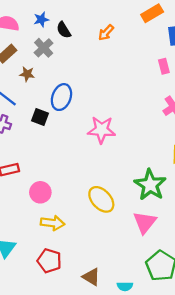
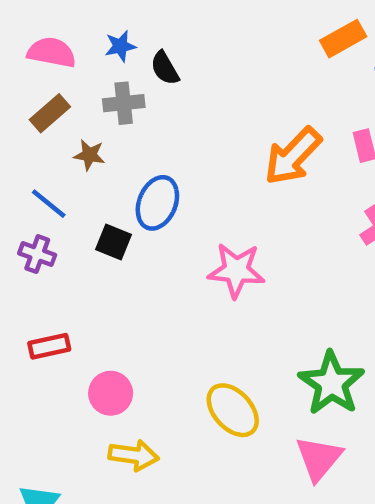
orange arrow: (106, 33) -> (293, 156), moved, size x1.8
gray cross: (44, 48) -> (124, 103), turned 36

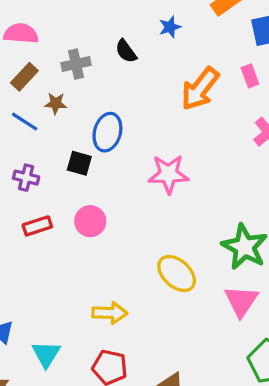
blue star: (120, 46) -> (170, 27), moved
black semicircle: (165, 68) -> (126, 51), moved
blue line: (49, 204) -> (25, 122), moved
red rectangle: (49, 346) -> (37, 226), moved
pink circle: (111, 393) -> (90, 221), moved

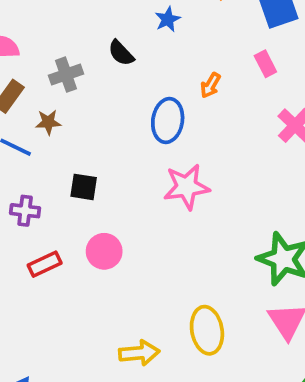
orange arrow: (200, 89) -> (210, 85), size x0.5
blue ellipse: (107, 132) -> (168, 120), moved
yellow ellipse: (177, 273) -> (207, 330), moved, turned 45

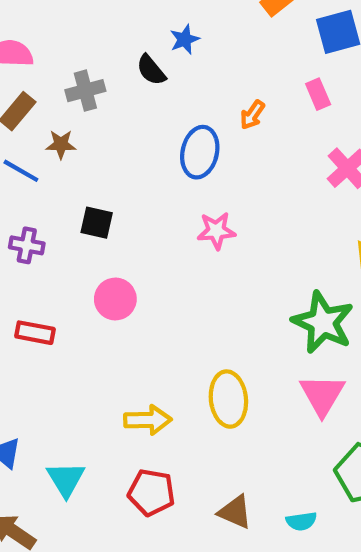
blue star: (168, 19) -> (185, 39), moved
pink star: (187, 187) -> (216, 231), size x0.7
red rectangle: (45, 264) -> (35, 333), moved, turned 32

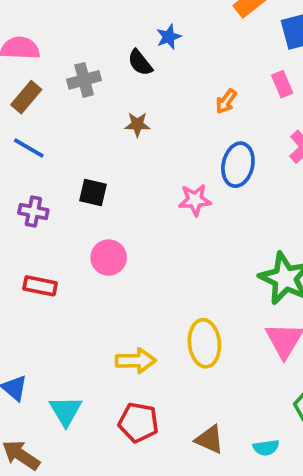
brown star: (61, 144) -> (137, 124), moved
blue ellipse: (200, 152) -> (238, 165), moved

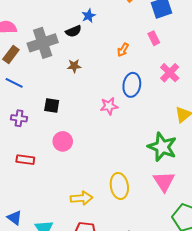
black semicircle: (140, 63) -> (73, 31), turned -70
gray cross: (84, 80) -> (43, 43), size x1.6

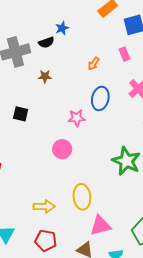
pink circle: (63, 141) -> (62, 149), moved
pink triangle: (164, 181) -> (100, 225), moved, turned 45

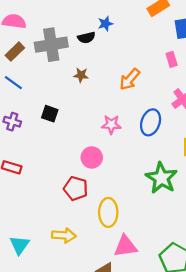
orange arrow: (94, 64) -> (130, 79), moved, size x1.5
blue ellipse: (100, 98) -> (151, 122), moved
yellow arrow: (44, 206) -> (64, 235), moved
red pentagon: (46, 240) -> (76, 188), moved

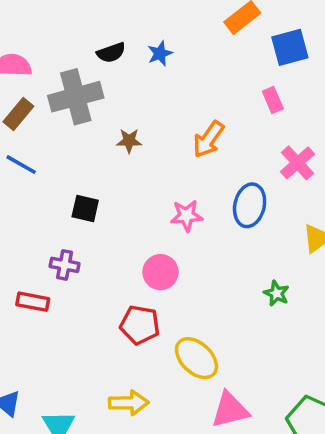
black semicircle: (86, 38) -> (111, 53), moved
purple cross: (12, 122) -> (65, 265), moved
green star: (161, 178) -> (277, 293), size x0.5
yellow ellipse: (108, 212) -> (196, 358), turned -40

